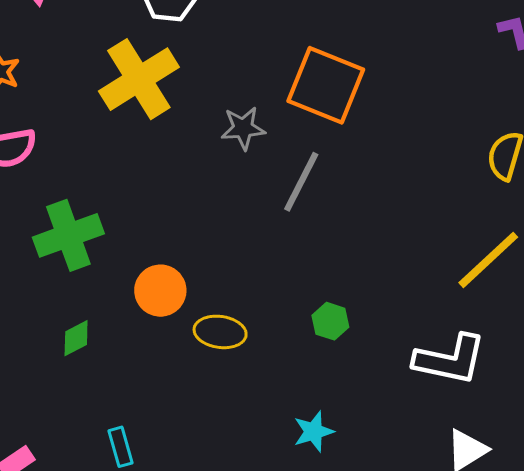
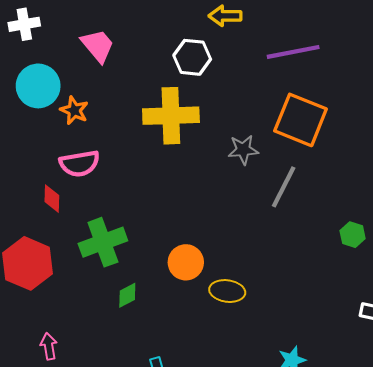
yellow cross: (139, 79) -> (171, 116), turned 30
green cross: (68, 235) -> (103, 242), moved
green hexagon: (330, 321) -> (353, 235), moved

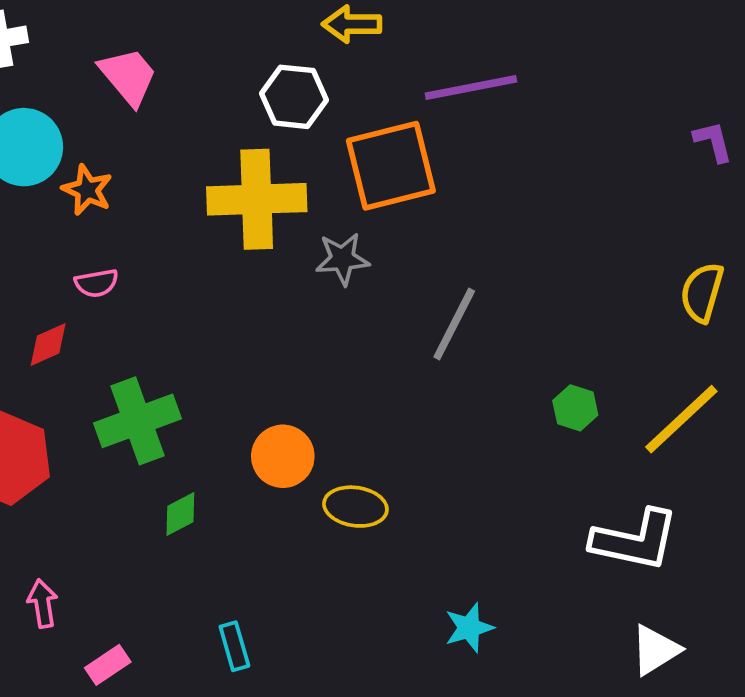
orange square: (301, 120) -> (391, 166), moved, turned -36
gray star: (243, 150) -> (342, 259), moved
pink semicircle: (80, 164) -> (97, 283), size x0.6
red diamond: (52, 199) -> (48, 345), turned 64

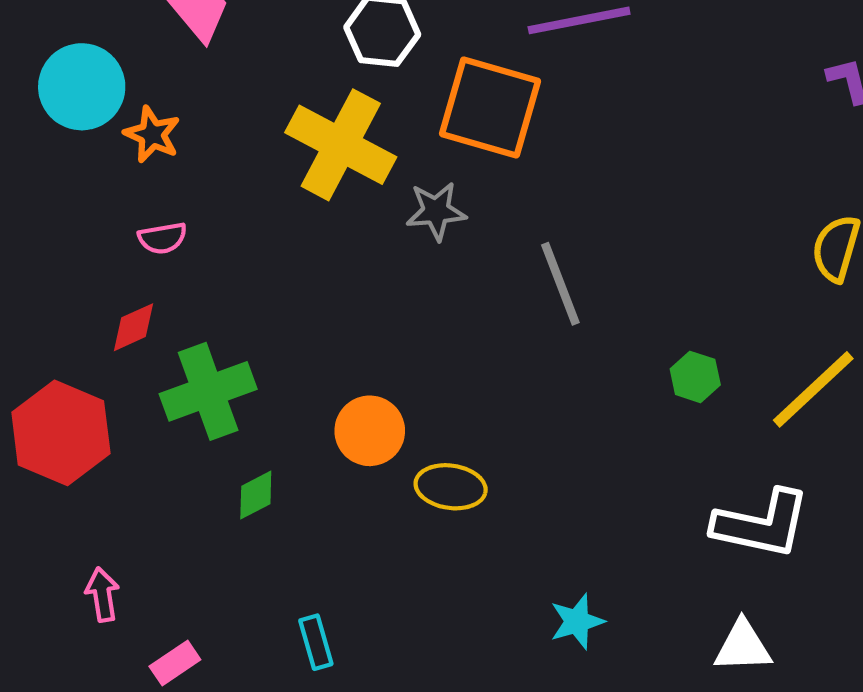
orange square: (391, 166) -> (490, 107), turned 30
yellow cross: (257, 199) -> (341, 145), turned 30
gray line: (454, 324) -> (560, 284), turned -48
red diamond: (48, 345) -> (133, 327), moved
white triangle: (655, 650) -> (743, 646), moved, turned 30

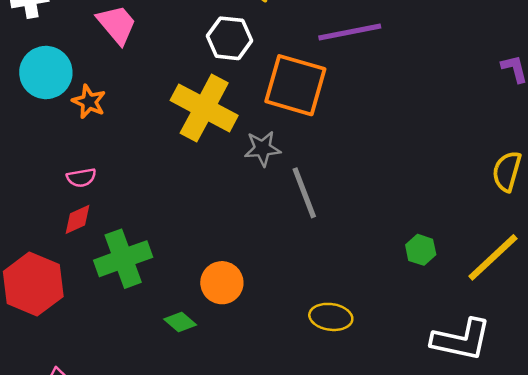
pink semicircle: (163, 238) -> (81, 178), moved
gray line: (560, 284) -> (304, 193), moved
yellow ellipse: (451, 487) -> (331, 317), moved
green diamond: (256, 495) -> (180, 322), moved, turned 68

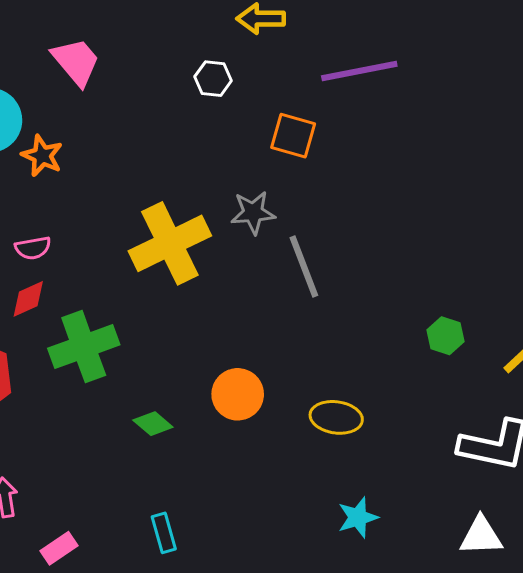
white hexagon: (230, 38) -> (213, 79), size x0.7
orange square: (295, 85) -> (293, 136), size x0.6
yellow cross: (204, 108) -> (170, 243), moved, turned 36
orange circle: (222, 283) -> (238, 394), moved

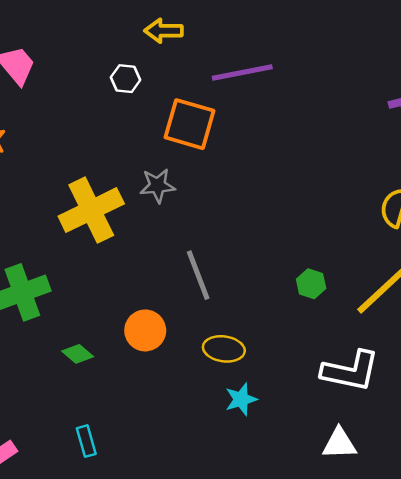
orange square: (293, 136) -> (189, 124), size x1.4
gray line: (304, 266) -> (198, 275), moved
cyan star: (358, 517) -> (241, 399), moved

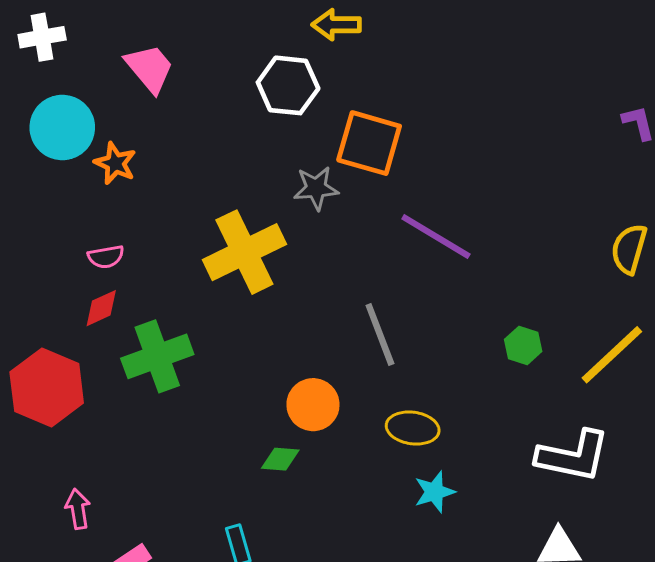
purple line: (242, 72) -> (436, 236), moved, turned 42
white hexagon: (126, 79) -> (288, 85), size x1.6
gray star: (158, 186) -> (316, 188), moved
green diamond: (78, 354) -> (280, 459), moved, turned -36

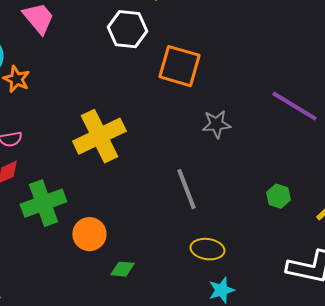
gray star: (316, 188) -> (216, 124), moved
purple line: (436, 236) -> (294, 106), moved
orange circle: (313, 405) -> (89, 234), moved

